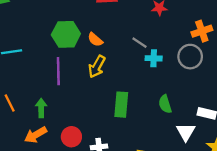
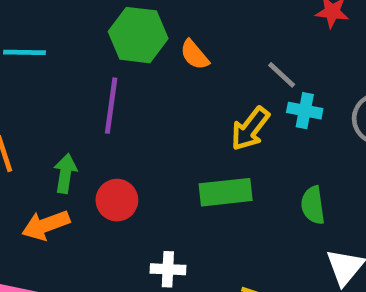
yellow arrow: (97, 67) -> (250, 129), moved
green rectangle: (121, 105) -> (226, 192), turned 70
red circle: (71, 137) -> (117, 200), moved

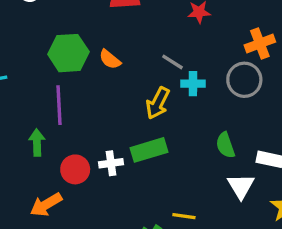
green arrow: (65, 173) -> (37, 142), moved
green semicircle: (313, 205) -> (225, 145), moved
orange arrow: (46, 225) -> (46, 205), moved
white cross: (168, 269) -> (111, 163), moved

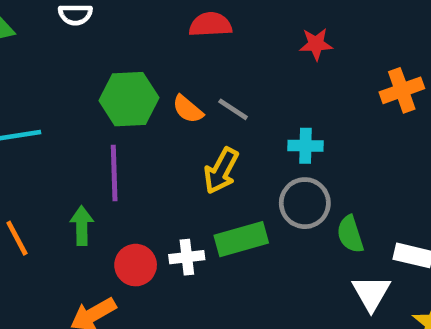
gray line: (172, 62) -> (233, 109), moved
gray circle: (244, 80) -> (305, 203), moved
yellow arrow: (158, 103) -> (221, 171), moved

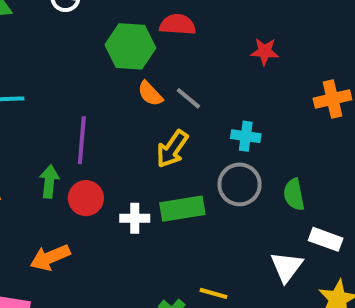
green hexagon: (129, 99) -> (130, 46), moved
green semicircle: (350, 234) -> (294, 194), moved
red circle: (136, 265) -> (86, 198), moved

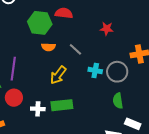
orange semicircle: (150, 94) -> (48, 47), turned -48
gray line: (188, 98) -> (75, 49), moved
gray circle: (240, 184) -> (117, 72), moved

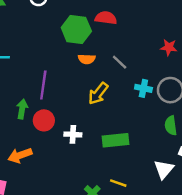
red star: (107, 29) -> (169, 47), moved
green rectangle: (62, 105) -> (116, 140), moved

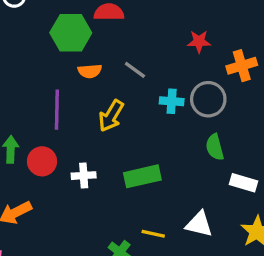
purple line: (43, 85) -> (57, 110), moved
white triangle: (164, 169) -> (199, 224), moved, turned -50

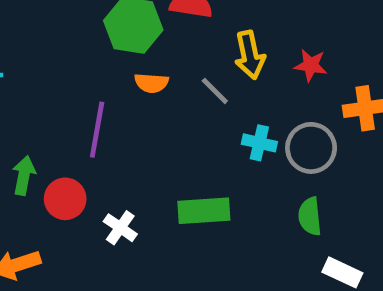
yellow arrow: (111, 116) -> (250, 55), moved, turned -52
white cross: (84, 176) -> (120, 228), turned 30
green rectangle: (142, 176) -> (204, 211), moved

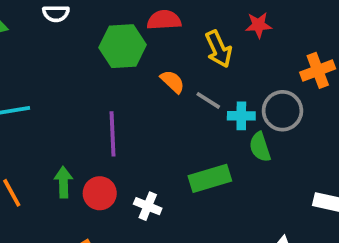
red star: (311, 65) -> (258, 25), moved
orange semicircle: (151, 83) -> (172, 82), moved, turned -128
gray line: (215, 91) -> (208, 100), moved
green semicircle: (310, 216) -> (260, 147), moved

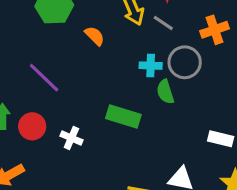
gray line: (208, 100) -> (163, 23), moved
purple line: (113, 134) -> (44, 78), turned -45
green rectangle: (210, 178) -> (123, 116), turned 32

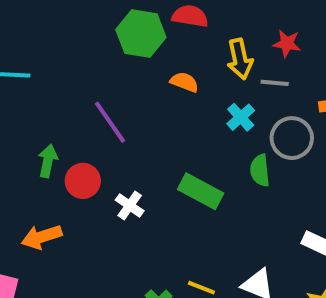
gray line: (163, 23) -> (275, 83), turned -40
orange semicircle: (95, 36) -> (184, 82), turned -35
cyan cross: (151, 66) -> (241, 117), moved, turned 35

